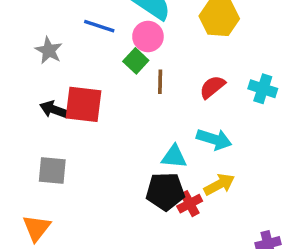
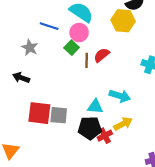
gray star: (49, 50) -> (30, 48), moved
red semicircle: (212, 87) -> (102, 55), moved
red square: (84, 104) -> (39, 113), moved
gray square: (52, 171) -> (59, 115), moved

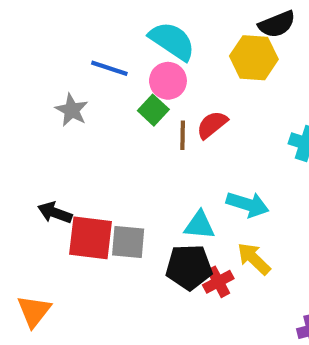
black arrow: (21, 78) -> (55, 213), moved
yellow arrow: (123, 124) -> (254, 259), turned -108

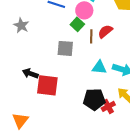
gray star: (72, 110) -> (21, 25), moved
cyan triangle: (199, 225) -> (99, 67), moved
gray square: (128, 242) -> (65, 48), moved

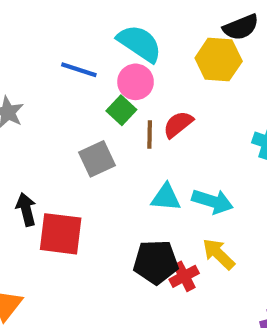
gray square: (65, 48) -> (97, 159), turned -30
black arrow: (30, 73) -> (26, 209), turned 56

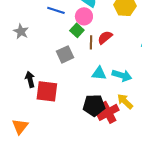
red cross: (184, 276) -> (108, 112), size x1.5

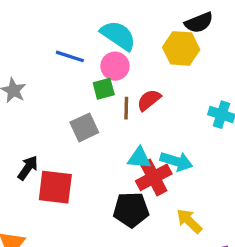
green square: (77, 30) -> (104, 89), turned 32
black arrow: (30, 79) -> (28, 168), turned 49
yellow arrow: (125, 101) -> (189, 221), moved
red cross: (108, 112) -> (154, 177), moved

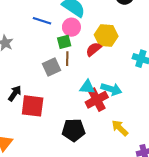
yellow hexagon: (181, 48) -> (106, 36), moved
brown line: (126, 108) -> (67, 59), moved
black pentagon: (131, 210) -> (74, 130), moved

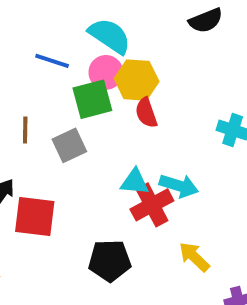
yellow hexagon: (106, 36) -> (137, 80), moved
green square: (64, 42) -> (92, 99), size x1.5
red semicircle: (94, 49) -> (146, 113), turned -70
brown line: (67, 59) -> (25, 130), moved

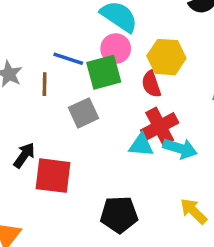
blue line: (52, 61) -> (68, 59), moved
yellow hexagon: (137, 80) -> (166, 57), moved
brown line: (25, 130) -> (45, 84), moved
red cross: (152, 205) -> (160, 126), moved

